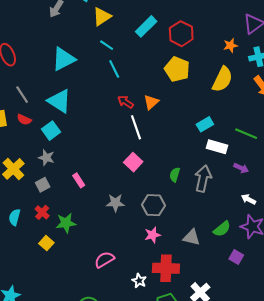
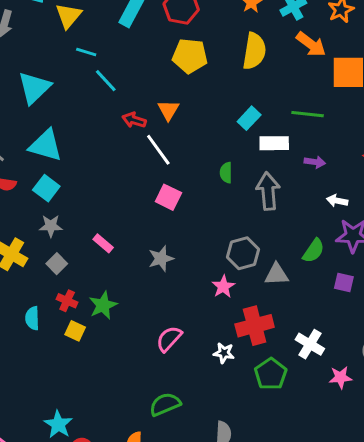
green semicircle: (175, 175) -> (226, 173), moved
gray hexagon: (153, 205) -> (243, 253), moved
yellow square: (46, 243) -> (75, 331), moved

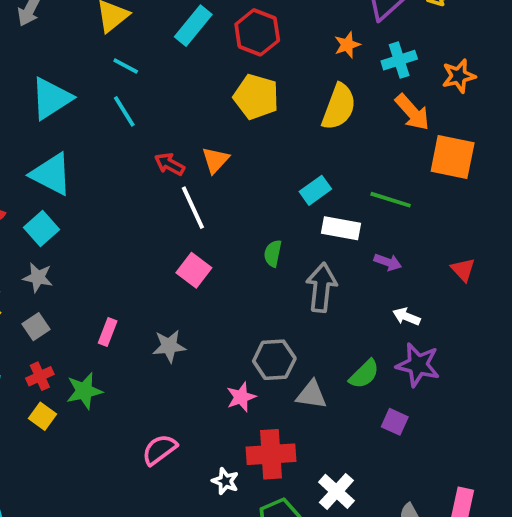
cyan line: (106, 81) -> (124, 111), moved
pink rectangle: (103, 243) -> (108, 332), moved, turned 60
red cross: (67, 301) -> (40, 376), turned 30

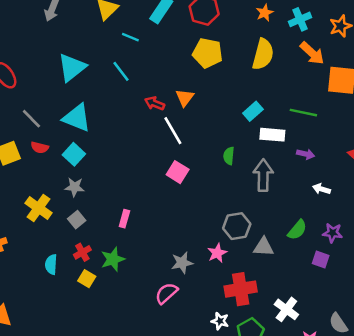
cyan line: (126, 66) -> (130, 37), moved
gray star: (169, 346) -> (182, 263), moved
purple star: (418, 365) -> (333, 233), moved, size x0.7
white star: (225, 481) -> (220, 321), moved

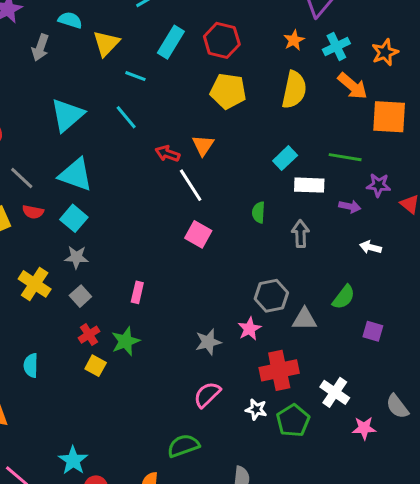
gray arrow: (263, 175) -> (300, 234), size x0.7
purple star: (333, 233) -> (378, 185), moved
cyan semicircle: (51, 264) -> (31, 365), moved
pink semicircle: (166, 293) -> (207, 395), moved

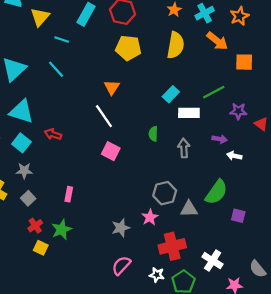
orange square: (389, 117) -> (244, 62), size x0.7
red arrow: (167, 154) -> (53, 134), moved
green line: (345, 157) -> (214, 92), turned -35
purple arrow: (350, 206) -> (220, 139), moved
green semicircle: (344, 297) -> (216, 192), size x1.4

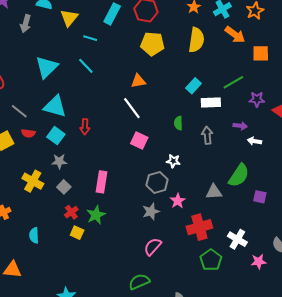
orange triangle: (112, 87) -> (138, 81), turned 49
red arrow: (53, 134) -> (85, 127), turned -105
gray hexagon: (165, 193) -> (157, 182), moved
pink rectangle: (69, 194) -> (101, 182), size x1.5
white star: (157, 275) -> (173, 161), moved

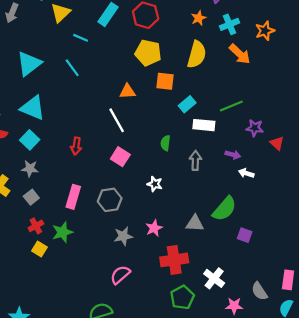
orange square: (261, 53) -> (165, 81), moved
red arrow: (85, 127) -> (76, 146), moved
gray hexagon: (157, 182) -> (110, 200), moved

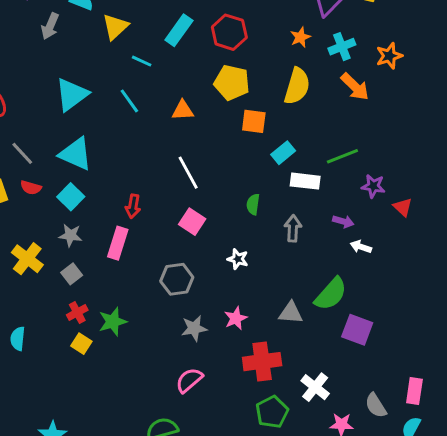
orange triangle: (127, 92) -> (183, 110), moved
pink rectangle: (73, 197) -> (118, 243), moved
purple square: (245, 235) -> (357, 330), size x1.5

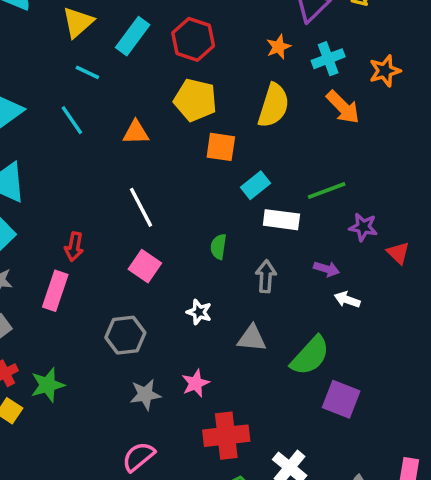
yellow triangle: (115, 27) -> (78, 22), moved
gray triangle: (291, 313) -> (252, 338), moved

